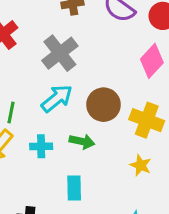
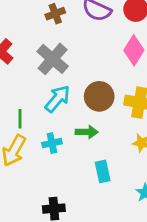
cyan rectangle: (74, 188) -> (103, 171), moved

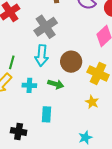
cyan arrow: (58, 99) -> (42, 55), turned 130
cyan rectangle: (103, 171) -> (46, 114), moved

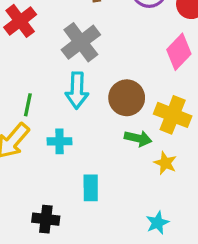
green arrow: (56, 84) -> (138, 138), moved

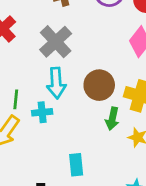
green arrow: (138, 138) -> (112, 119), turned 95
cyan cross: (59, 141) -> (42, 112), moved

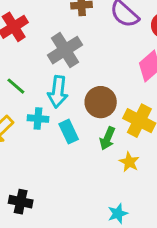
green line: (16, 99) -> (16, 86), moved, turned -66
cyan rectangle: (76, 165) -> (69, 132), moved, turned -30

